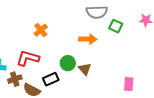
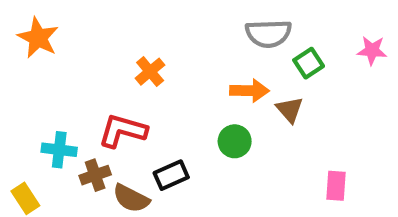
green square: (116, 26) -> (309, 63), turned 32
green circle: (68, 63) -> (235, 141), moved
brown triangle: (85, 69) -> (290, 110), moved

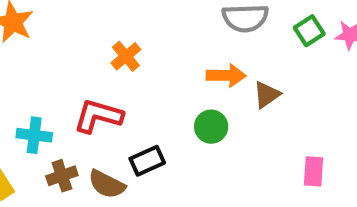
green square: (309, 63) -> (309, 31), moved
brown triangle: (290, 110) -> (267, 95), turned 36
brown cross: (95, 175) -> (62, 176), moved

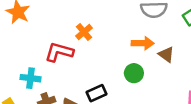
brown triangle: (267, 95) -> (166, 54), turned -49
red L-shape: (98, 116) -> (59, 52), moved

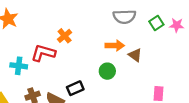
cyan cross: (30, 78) -> (19, 66), moved

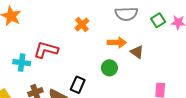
orange cross: (65, 36) -> (82, 24), moved
black rectangle: (75, 88) -> (78, 85), turned -42

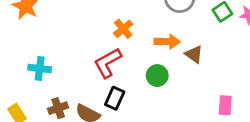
orange cross: (82, 24) -> (123, 29), moved
red L-shape: (46, 50) -> (108, 63), moved, turned -45

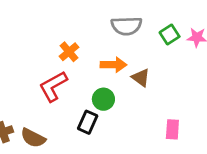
black rectangle: (115, 98) -> (88, 122), moved

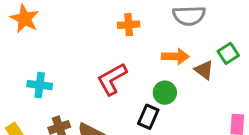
green square: (170, 34) -> (228, 53), moved
orange cross: (69, 52) -> (129, 25), moved, turned 36

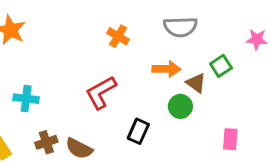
orange cross: (129, 25) -> (118, 36), turned 35
green circle: (165, 93) -> (180, 106), moved

